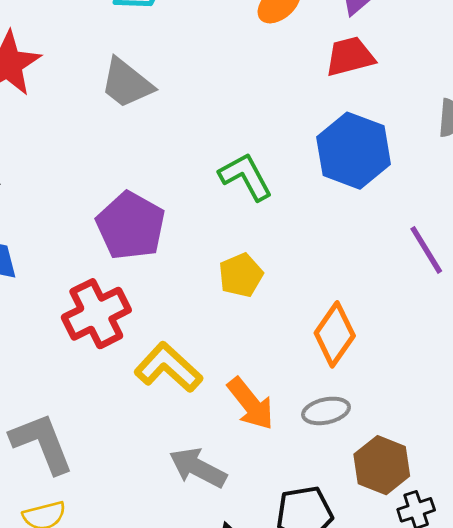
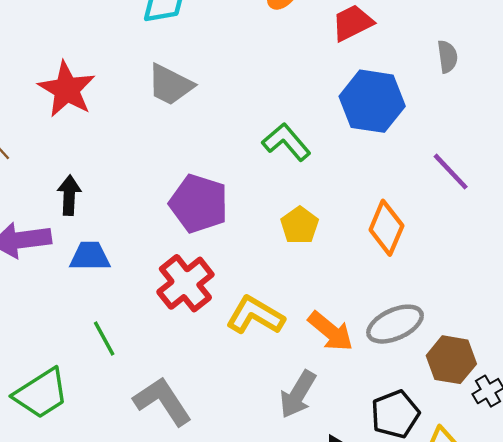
orange diamond: (335, 334) -> (386, 228), moved
gray ellipse: (326, 411) -> (395, 324), size x1.4
gray arrow: (198, 468) -> (298, 394), turned -75

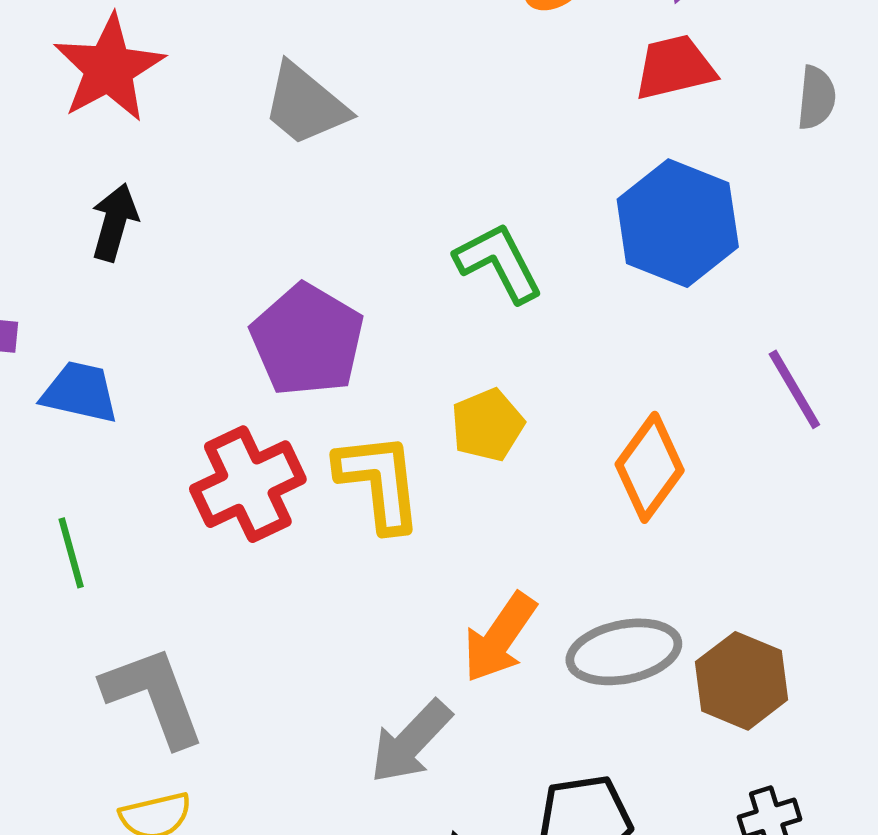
gray semicircle: (447, 57) -> (816, 98), moved
black arrow: (69, 195) -> (114, 222), moved
yellow L-shape: (255, 315) -> (379, 482), moved, turned 40
orange arrow: (331, 331) -> (500, 638), turned 72
brown hexagon: (451, 360) -> (742, 681), moved

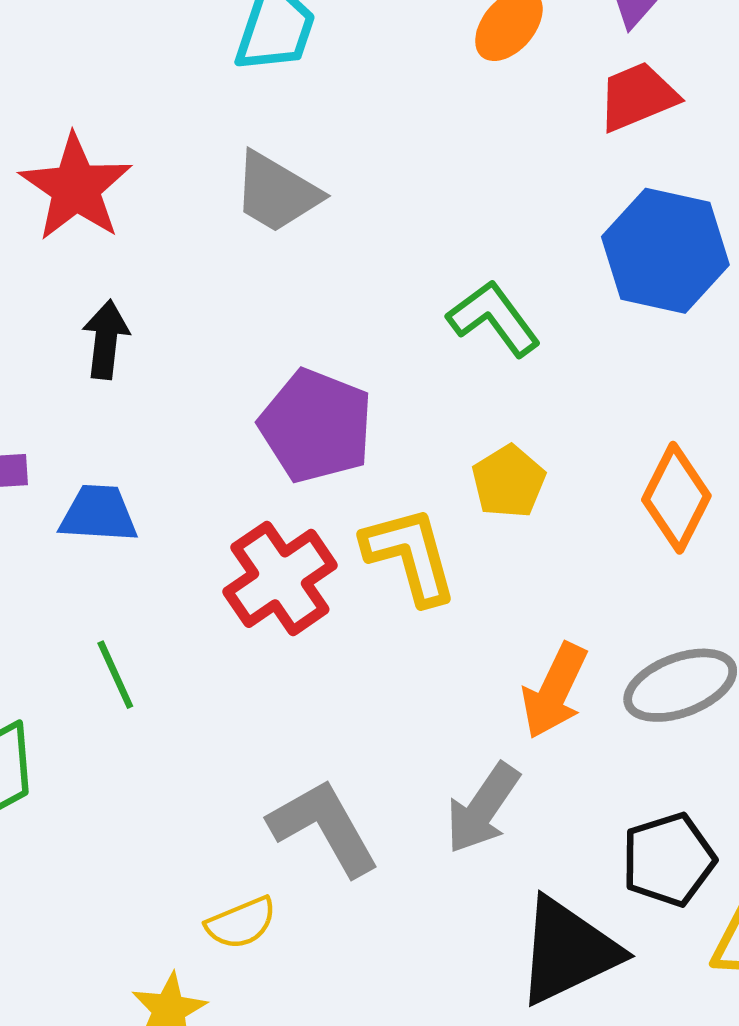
gray L-shape: (154, 696) -> (324, 827), moved

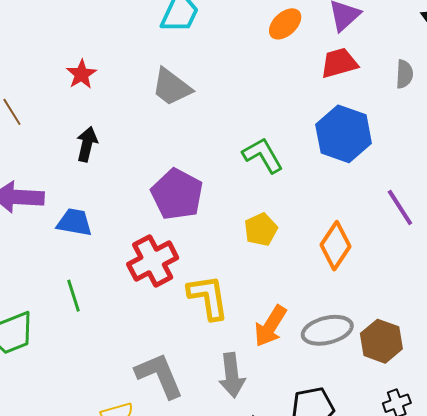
red star: (76, 188) -> (81, 74), size x0.6
yellow L-shape: (410, 555) -> (208, 297), moved
gray arrow: (483, 808) -> (232, 375), turned -48

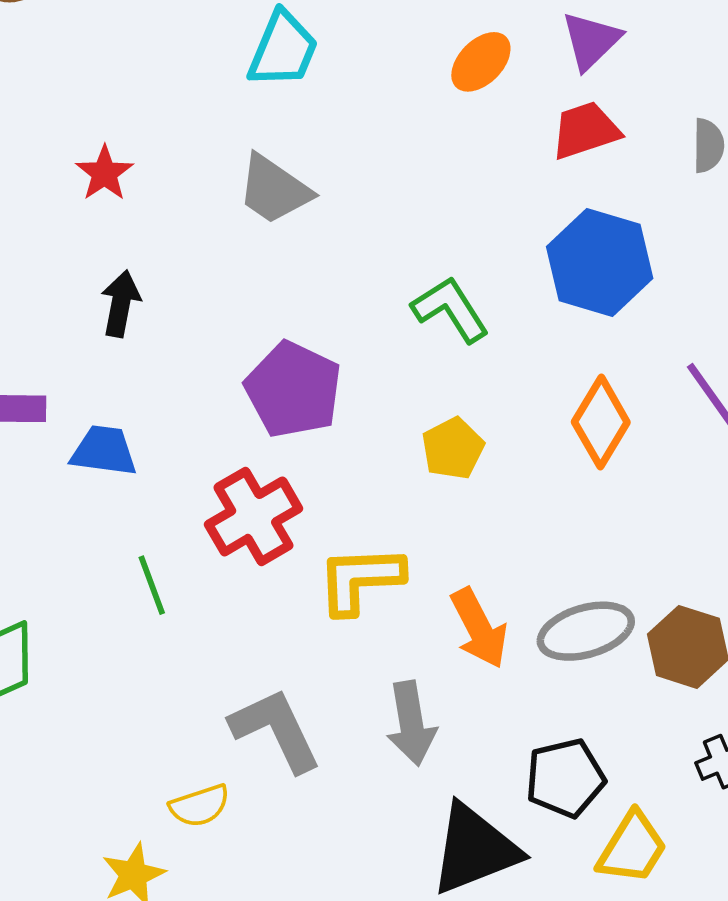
orange diamond: (335, 246) -> (601, 422), moved
green line: (73, 296) -> (152, 585), moved
yellow L-shape: (208, 297) -> (360, 579), turned -81
orange arrow: (270, 326) -> (479, 628), turned -57

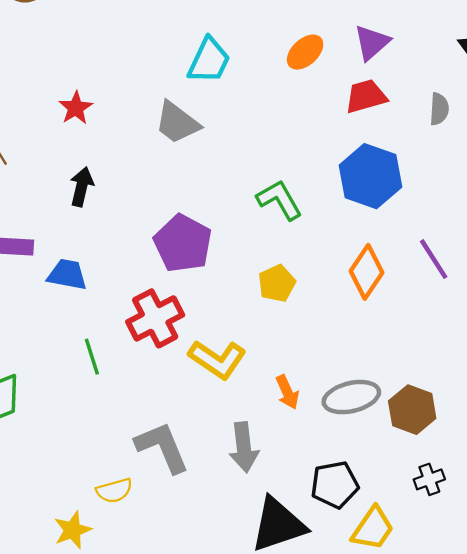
cyan trapezoid: (283, 49) -> (209, 61), moved
yellow L-shape: (360, 579) -> (217, 359), turned -146
orange arrow: (479, 628) -> (287, 392), size x0.7

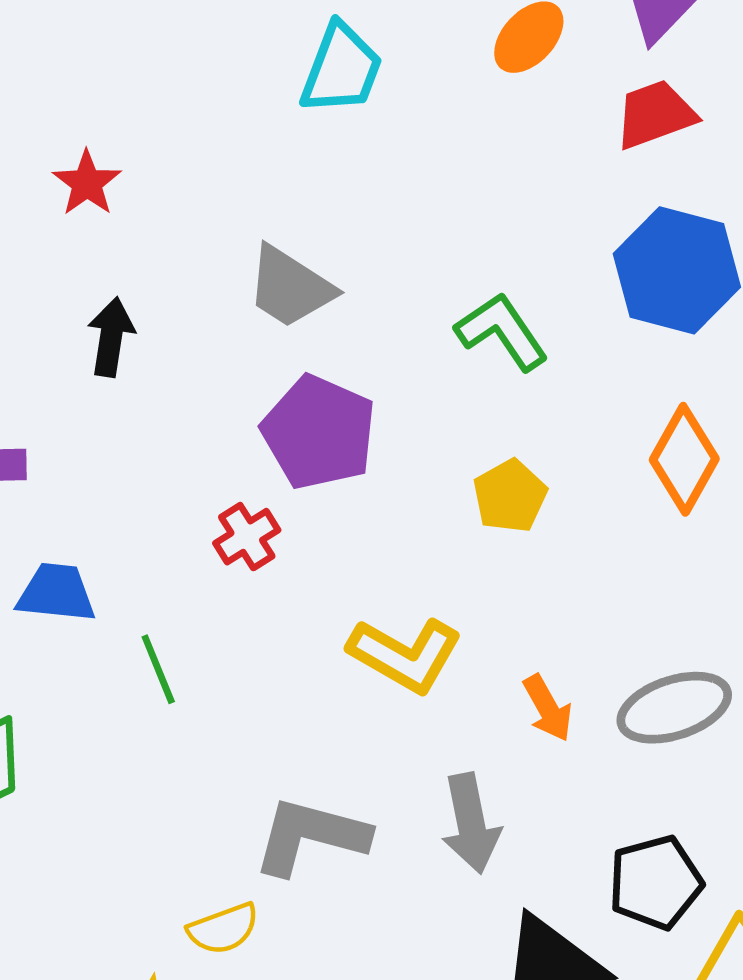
gray trapezoid: (177, 123) -> (290, 287), moved
blue trapezoid: (67, 275) -> (56, 593), moved
red cross: (155, 318) -> (247, 537), moved, size x0.6
gray L-shape: (162, 447) -> (311, 836), turned -48

